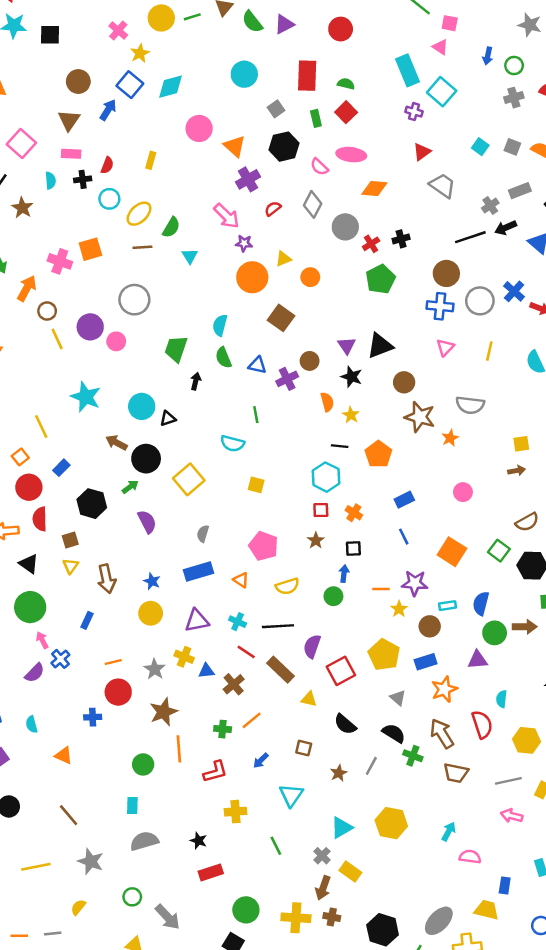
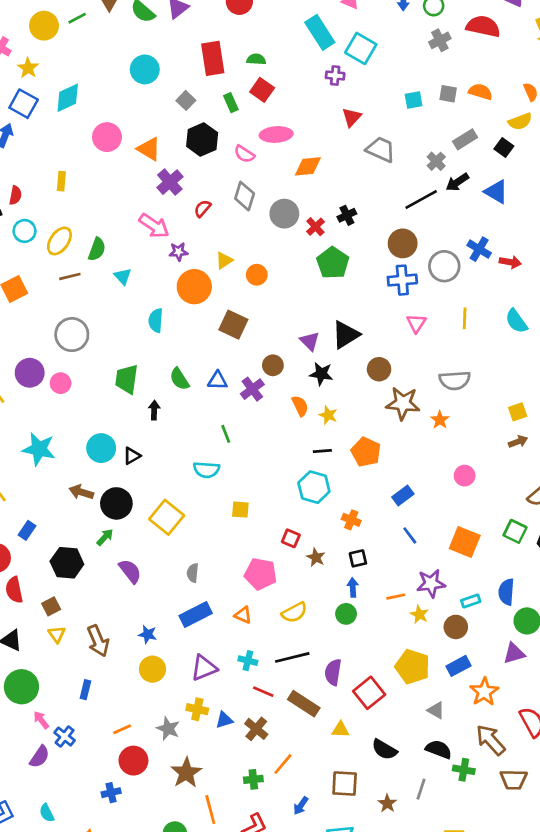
cyan square: (480, 147) -> (414, 100), turned -35
cyan semicircle: (220, 325) -> (156, 320), moved
red square: (321, 510) -> (291, 538), moved, turned 35
brown square: (304, 748) -> (345, 783), size x1.5

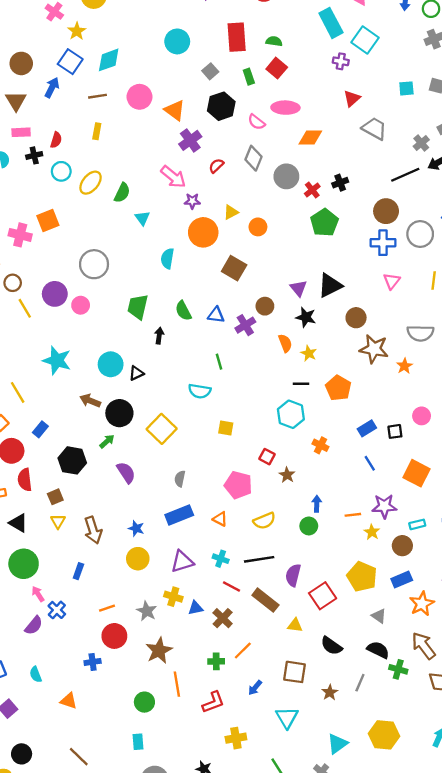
brown line: (70, 276) -> (98, 96), moved
black square: (358, 558) -> (395, 431), moved

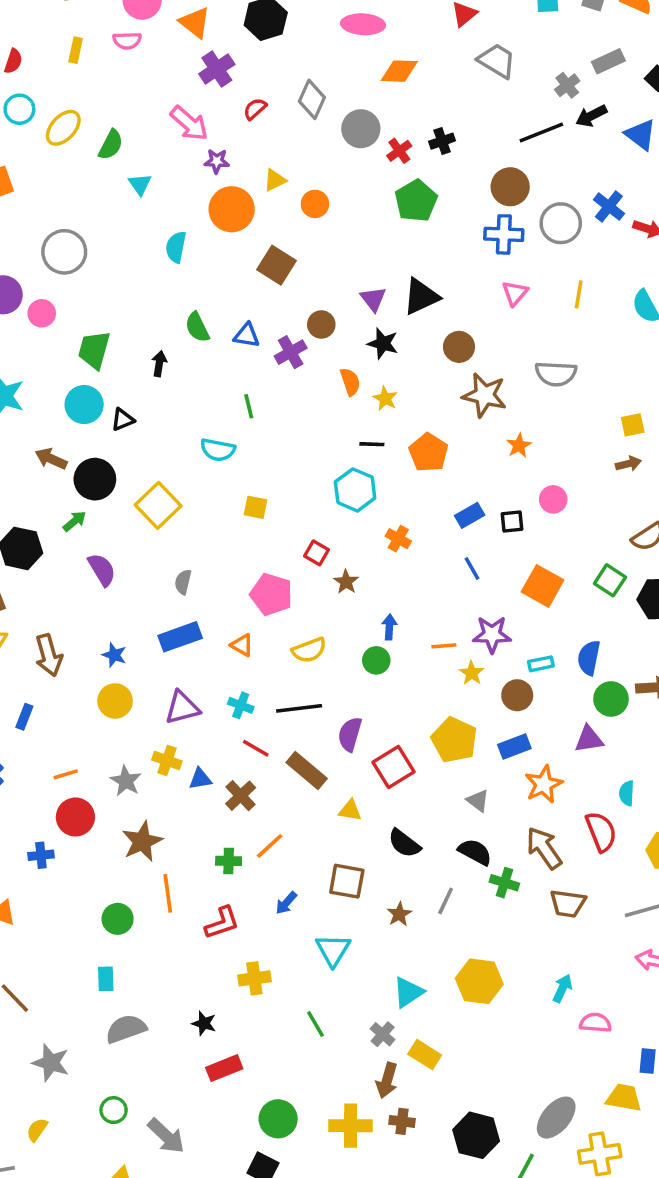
pink semicircle: (256, 122) -> (127, 41), moved, turned -42
green trapezoid: (138, 307) -> (94, 350), moved
orange star: (405, 366) -> (519, 446), moved

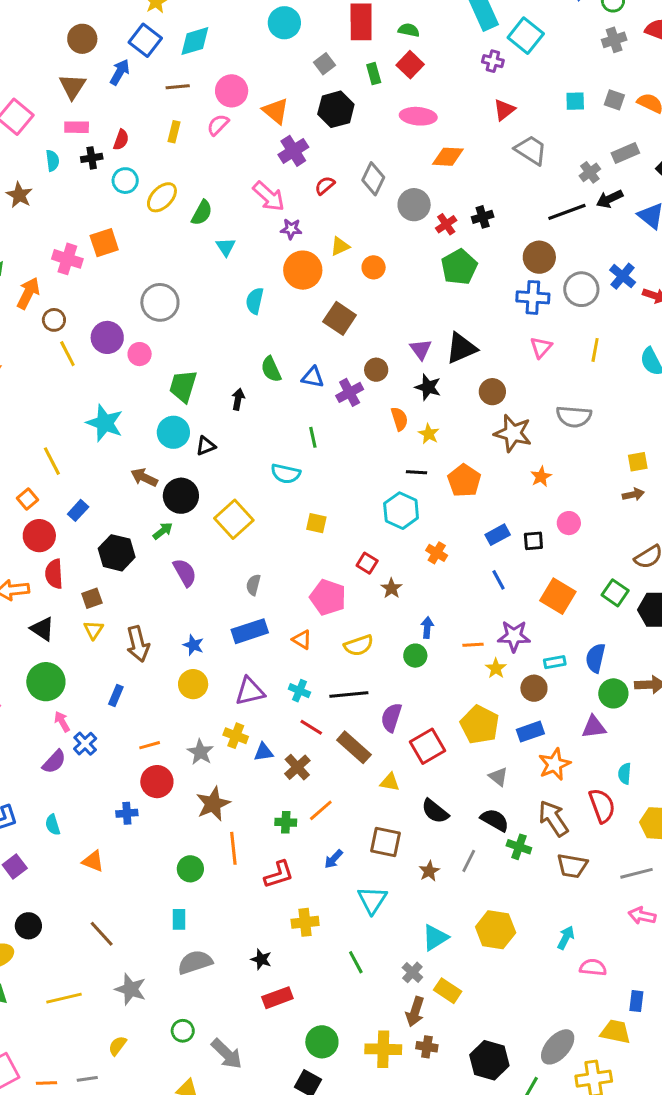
pink semicircle: (127, 41) -> (218, 125), turned 135

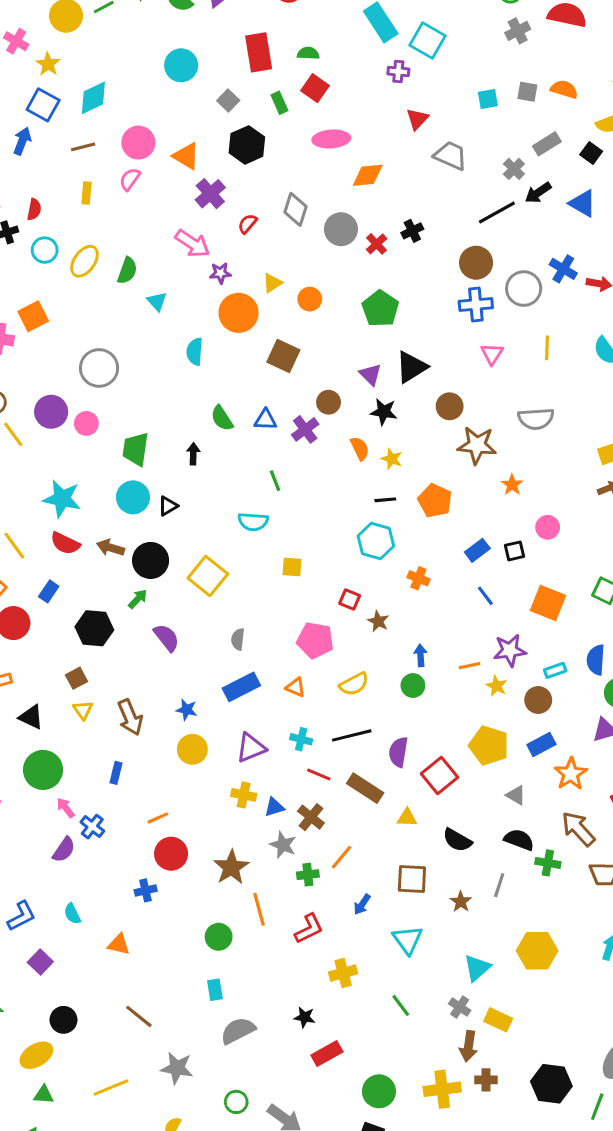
green pentagon: (459, 267) -> (380, 309), moved
red semicircle: (54, 574) -> (65, 543), moved, turned -52
gray star: (200, 752) -> (283, 845), moved

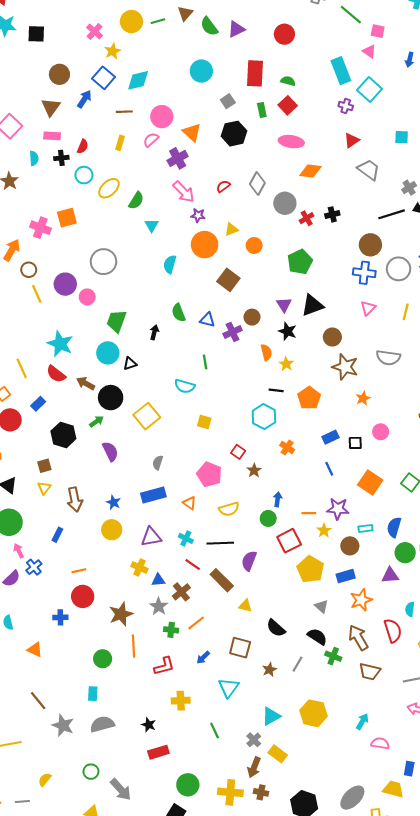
purple cross: (210, 194) -> (178, 158), moved
red square: (440, 775) -> (289, 541), moved
gray star: (177, 1068) -> (63, 725), moved

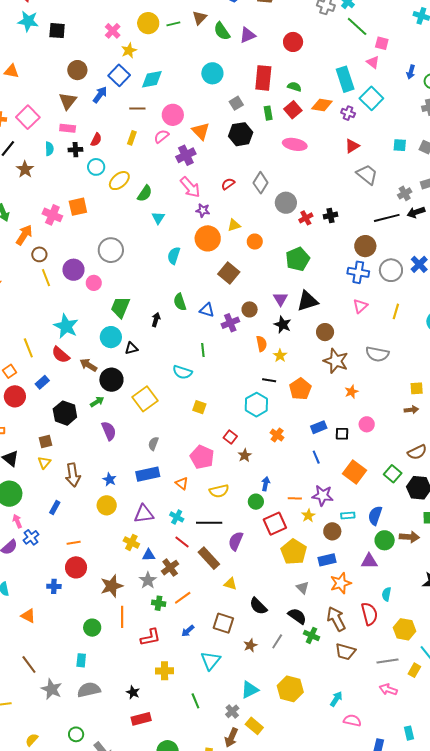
orange diamond: (310, 171) -> (322, 105), moved

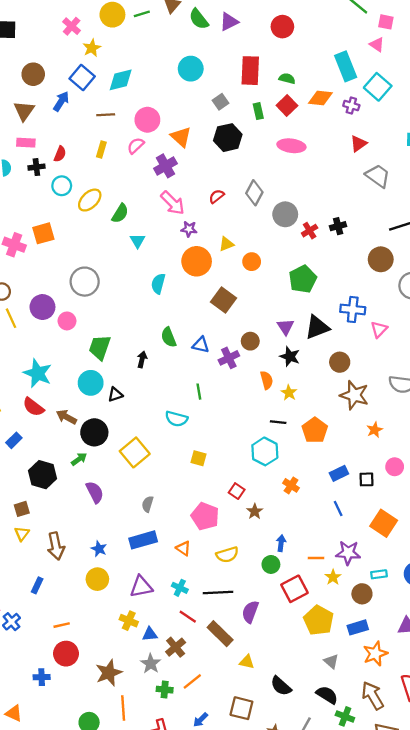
blue cross: (358, 272) -> (353, 309), moved

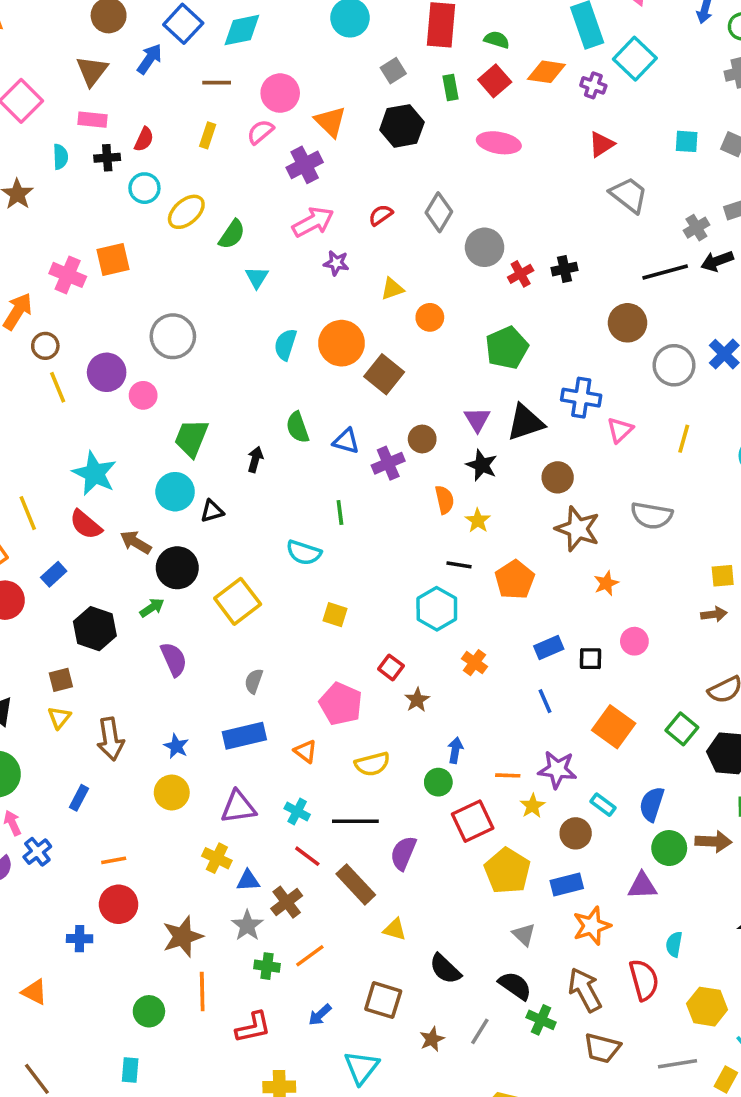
pink arrow: (173, 203) -> (313, 222), turned -76
orange circle: (197, 261) -> (342, 343), moved
cyan rectangle: (379, 574) -> (603, 805), turned 42

